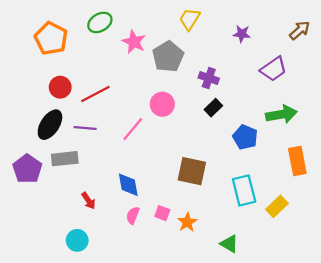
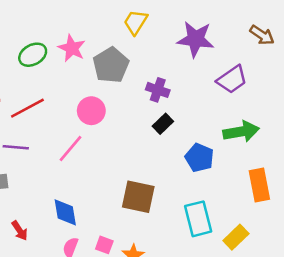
green ellipse: (100, 22) -> (33, 55), moved
brown arrow: (300, 30) -> (262, 35), turned 75
purple star: (242, 34) -> (196, 39), size x1.8
pink circle: (162, 104) -> (91, 111), moved

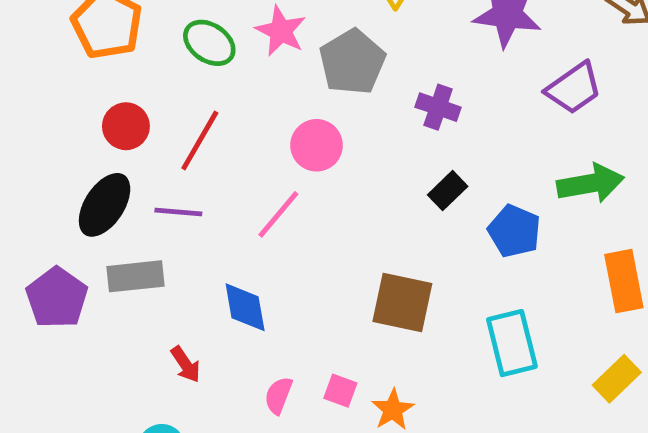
green ellipse: (33, 55) -> (209, 43), turned 64
red line: (27, 108) -> (200, 141), turned -32
black rectangle: (163, 124) -> (448, 191), moved
blue diamond: (65, 212) -> (245, 307), moved
yellow rectangle: (236, 237) -> (617, 379), moved

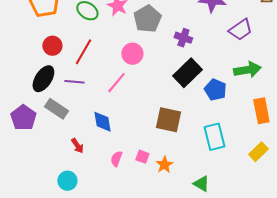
black rectangle: (448, 191) -> (187, 73), size x1.8
gray rectangle: (135, 276) -> (56, 109), turned 40

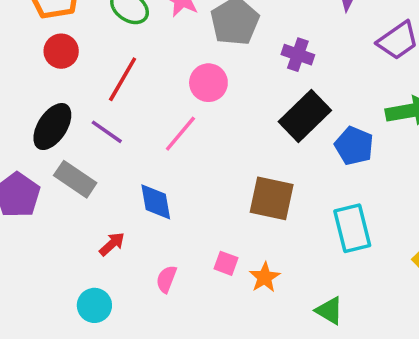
red circle: (52, 46) -> (61, 51), moved
purple line: (74, 82) -> (107, 132), turned 30
red arrow: (77, 146) -> (112, 244), turned -98
pink semicircle: (116, 159) -> (166, 279), moved

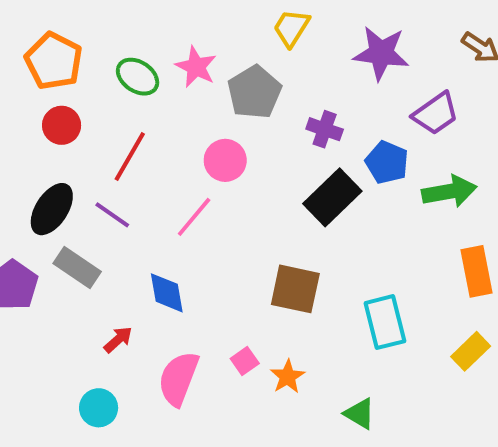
blue pentagon: (354, 146) -> (387, 162), moved
pink square: (226, 263) -> (245, 361), turned 35
pink semicircle: (166, 279) -> (178, 379), size x1.8

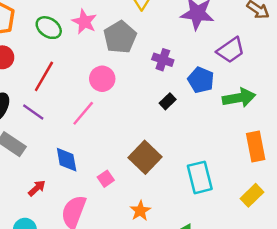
black rectangle: (332, 197) -> (168, 101), size x0.5
brown square: (295, 289) -> (145, 157), turned 32
pink square: (245, 361) -> (106, 179), moved

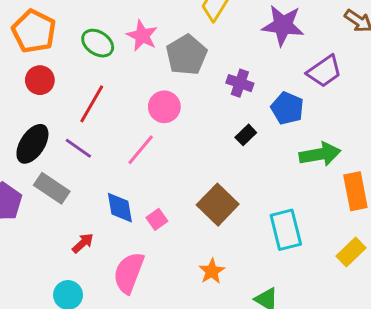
green arrow: (239, 98) -> (320, 154), moved
pink square: (106, 179) -> (157, 219), moved

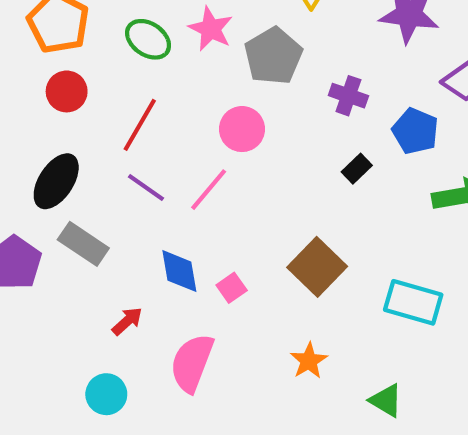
purple line: (78, 148) -> (146, 187), moved
cyan rectangle: (286, 230) -> (413, 302), turned -60

